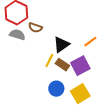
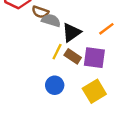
gray semicircle: (17, 35) -> (51, 20), moved
purple square: (80, 66) -> (94, 58), turned 36
blue circle: (56, 89) -> (55, 85), moved

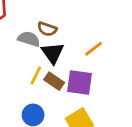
brown semicircle: (40, 12) -> (47, 29), moved
black triangle: (71, 32) -> (53, 53), turned -30

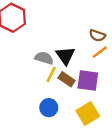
brown semicircle: (47, 29) -> (97, 35), moved
gray semicircle: (29, 39) -> (44, 58), moved

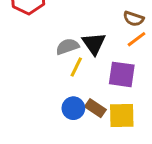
gray semicircle: (44, 58) -> (67, 47), turned -36
brown rectangle: (67, 79) -> (95, 108), moved
yellow square: (88, 114) -> (122, 116), turned 30

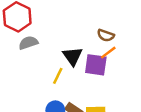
gray semicircle: (67, 47) -> (28, 43), moved
purple square: (122, 74) -> (96, 65), moved

